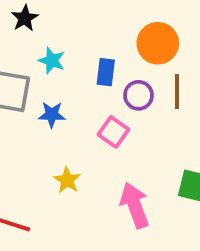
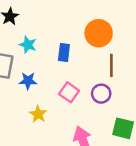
purple circle: (138, 95) -> (101, 94), moved
yellow star: (67, 180) -> (38, 114), moved

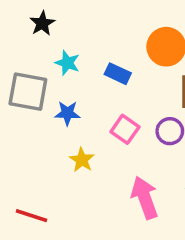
blue rectangle: (64, 52) -> (118, 74), turned -72

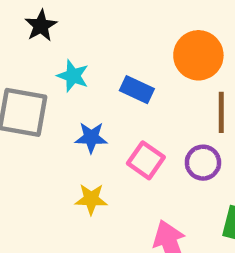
blue star: (67, 113) -> (91, 137), moved
yellow star: (82, 160) -> (91, 199), turned -30

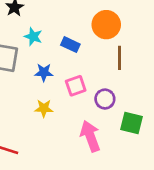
pink square: (146, 160) -> (76, 86), turned 36
purple circle: (203, 163) -> (105, 99), moved

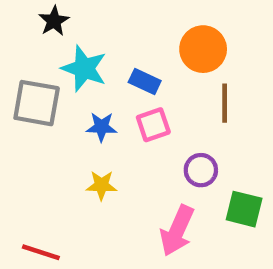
cyan star: (33, 37) -> (84, 69), size x1.5
pink square: (76, 86) -> (153, 125), moved
pink arrow: (90, 136) -> (177, 231), turned -136

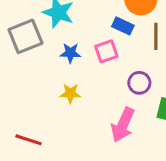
blue rectangle: (145, 81) -> (123, 26), moved
gray square: (37, 103) -> (25, 36), turned -32

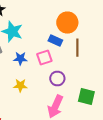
purple circle: (139, 83) -> (57, 78), moved

